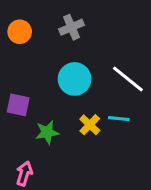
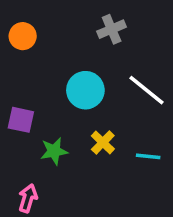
gray cross: (71, 27) -> (112, 29), moved
cyan line: (119, 119) -> (148, 156), moved

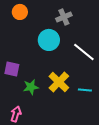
orange circle: (23, 36) -> (20, 12), moved
cyan circle: (85, 90) -> (49, 40), moved
yellow cross: (103, 142) -> (59, 82), size x1.5

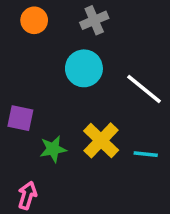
gray cross: (64, 17) -> (94, 20), moved

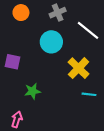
white line: (144, 89) -> (88, 30), moved
purple square: (20, 118) -> (13, 62), moved
yellow cross: (101, 140) -> (79, 68), moved

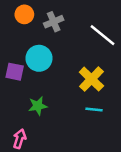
gray cross: (58, 13) -> (54, 22), moved
cyan circle: (51, 42) -> (39, 58), moved
cyan line: (89, 94) -> (94, 110), moved

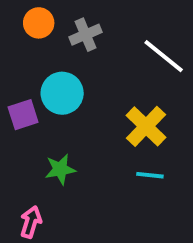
purple square: (15, 72) -> (23, 115), turned -30

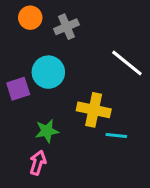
white line: (164, 56) -> (127, 63), moved
yellow cross: (146, 126) -> (94, 110), moved, turned -32
pink arrow: (31, 222) -> (38, 163), moved

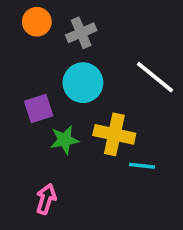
cyan circle: (48, 72) -> (83, 83), moved
purple square: (18, 89) -> (39, 109), moved
green star: (47, 131) -> (64, 140), moved

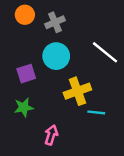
yellow cross: (114, 134) -> (77, 91), turned -32
green star: (64, 140) -> (24, 107), moved
pink arrow: (46, 199) -> (51, 135), moved

